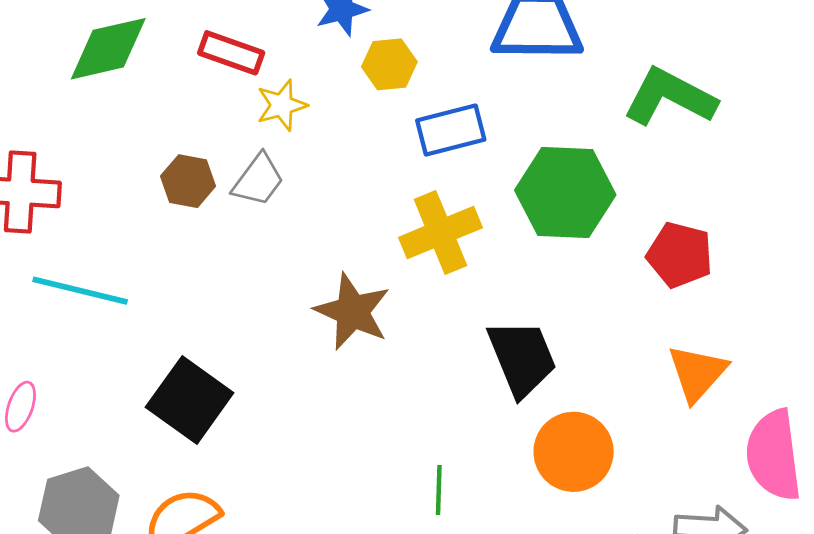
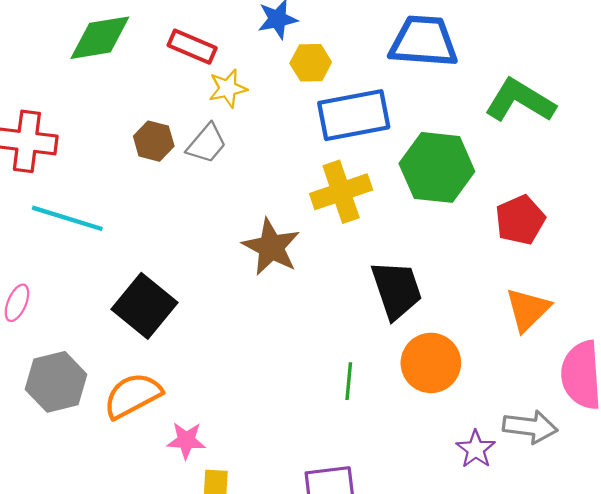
blue rectangle: (451, 130) -> (354, 115), size x1.4
red pentagon: (680, 255) -> (520, 220), turned 30
green line: (439, 490) -> (349, 381), moved

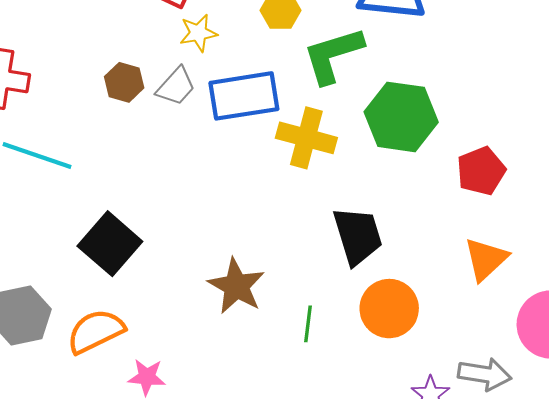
green L-shape: (520, 101) -> (333, 55), moved, turned -50
blue rectangle: (354, 115) -> (244, 96), moved
yellow cross: (341, 192) -> (306, 138), turned 32
brown star: (271, 247) -> (236, 286), moved

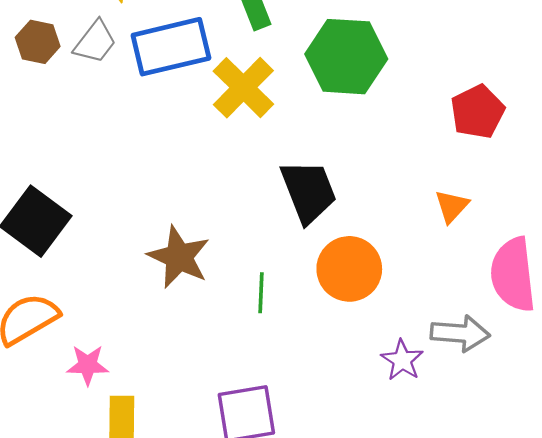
yellow cross: (306, 138) -> (243, 88), turned 34
red pentagon: (481, 171) -> (478, 112), moved
orange triangle: (486, 259) -> (452, 206), size x0.7

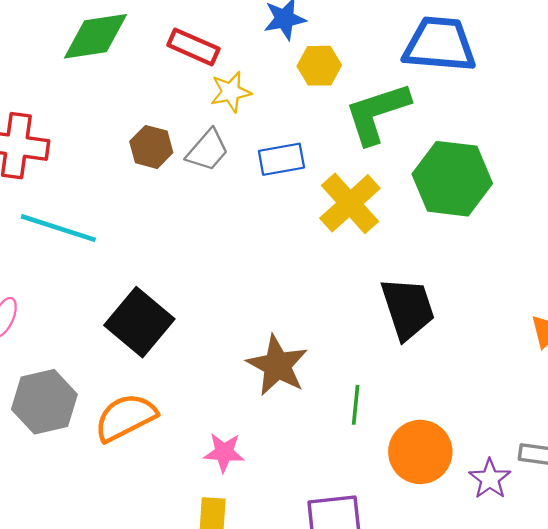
blue rectangle: (171, 47) -> (281, 159), size x0.6
orange circle: (349, 269) -> (420, 452), moved
pink star: (88, 365) -> (224, 452), moved

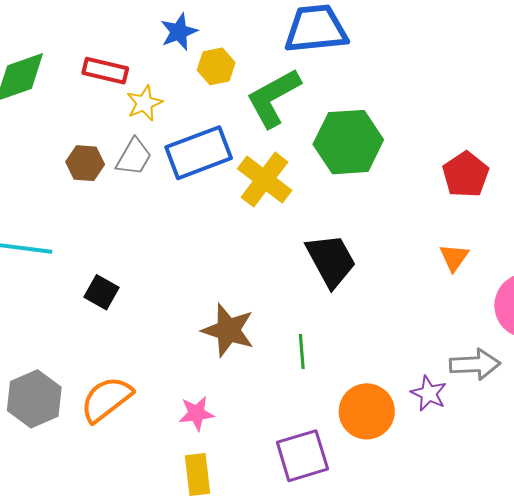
blue rectangle: (281, 159) -> (199, 153), size x1.6
black square: (139, 322) -> (101, 292), moved, size x0.6
orange circle: (420, 452) -> (367, 411), moved

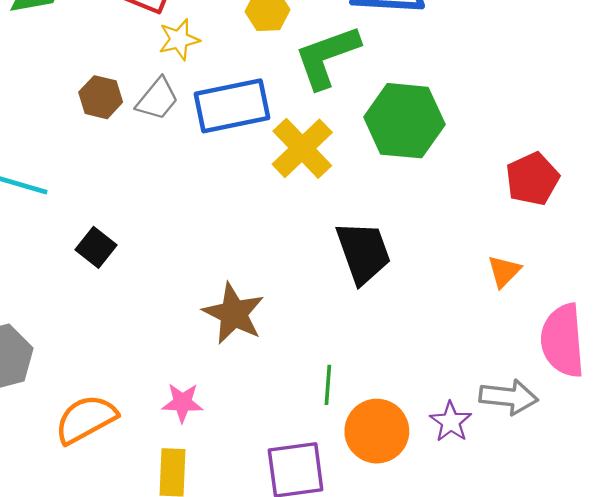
green line: (302, 351) -> (328, 385), moved
orange semicircle: (106, 399) -> (86, 419), moved

